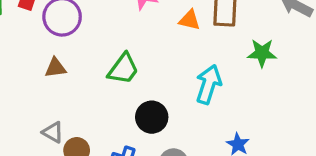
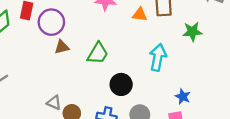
brown triangle: (55, 68) -> (62, 47), moved

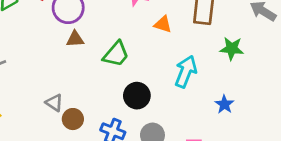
orange triangle: (140, 14) -> (163, 24), moved
blue star: (183, 97) -> (224, 104), moved

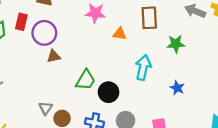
green trapezoid: (116, 54) -> (86, 80), moved
gray triangle: (54, 103) -> (46, 108), turned 40

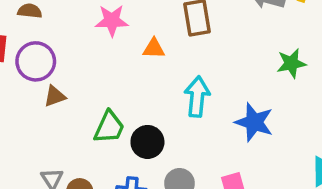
green star: (176, 44) -> (291, 63), moved
blue star: (177, 88) -> (254, 122), size x1.6

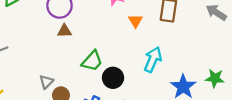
orange triangle: (154, 48) -> (135, 21), turned 40
green star: (291, 63) -> (215, 78), moved

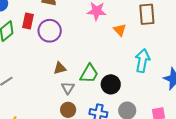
brown triangle: (64, 31) -> (60, 68), moved
gray triangle: (46, 82) -> (68, 88), moved

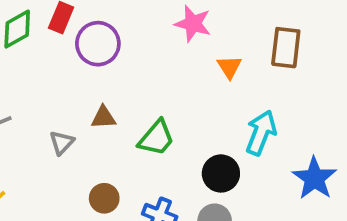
black circle: (111, 84) -> (221, 173), moved
gray triangle: (68, 88) -> (62, 143), moved

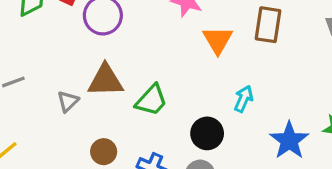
orange triangle: (229, 67) -> (218, 40), size x1.4
brown triangle: (103, 117) -> (105, 81), size x1.6
cyan arrow: (261, 133) -> (244, 99), size x0.7

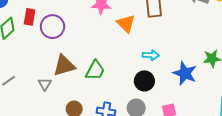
cyan arrow: (244, 99) -> (151, 55), turned 84
black circle: (207, 133) -> (144, 81), moved

